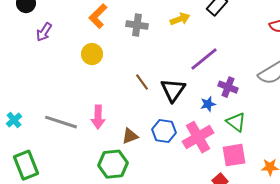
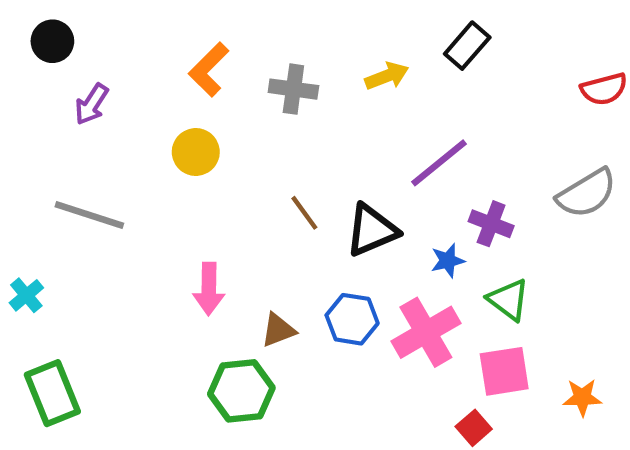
black triangle: (173, 90) -> (372, 230), turned 32
gray line: (61, 122) -> (89, 215), moved

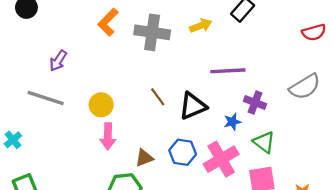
gray cross: (293, 89) -> (152, 32), size x1.4
purple arrow: (92, 104) -> (58, 61), moved
yellow circle: (196, 152) -> (101, 105), moved
purple line: (439, 163) -> (228, 71), turned 36

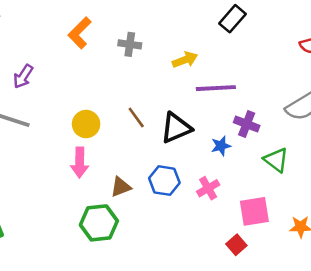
yellow arrow: (201, 26) -> (185, 60), moved
gray cross: (152, 32) -> (130, 44), size x0.6
yellow circle: (101, 105) -> (86, 124), moved
green triangle: (264, 142) -> (276, 160), moved
pink cross: (221, 159) -> (208, 188), size x0.6

